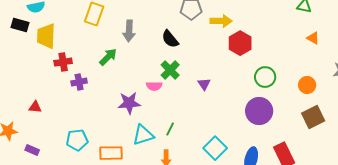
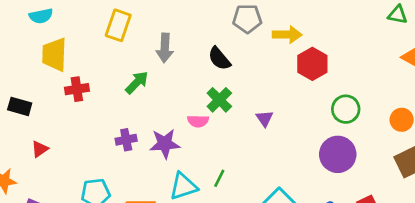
black rectangle: (20, 25) -> (20, 106), moved
purple cross: (79, 82) -> (126, 140), moved
red triangle: (35, 107) -> (40, 149), turned -40

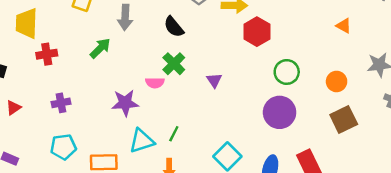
purple cross: (126, 140) -> (61, 103), moved

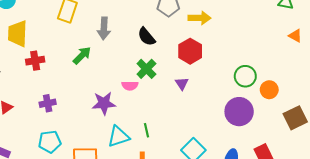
red hexagon: (257, 32) -> (190, 51), moved
orange circle: (337, 81) -> (269, 90), moved
green line: (174, 134) -> (146, 130), turned -40

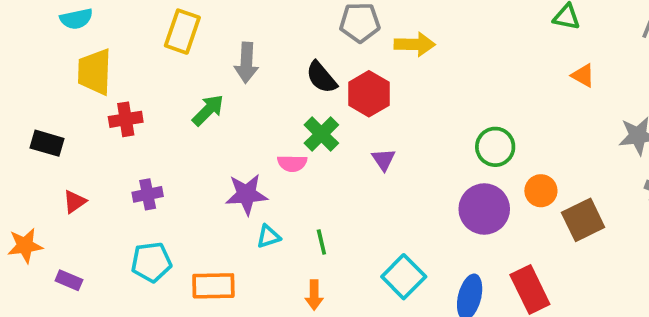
red hexagon: (190, 51) -> (369, 94), moved
orange circle: (269, 90) -> (541, 191), moved
cyan triangle: (118, 137) -> (268, 236), moved, size x0.6

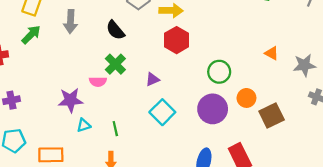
orange triangle: (583, 75) -> (272, 53), moved
red hexagon: (369, 94) -> (177, 40), moved
green arrow: (208, 110) -> (31, 35), moved
purple triangle: (384, 160) -> (152, 79), turned 40
cyan square: (404, 277) -> (162, 112), moved

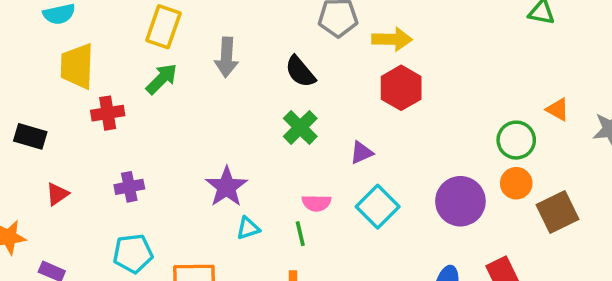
green circle: (219, 72) -> (516, 140), moved
pink semicircle: (98, 82) -> (316, 203), moved
purple star: (71, 100) -> (226, 187), turned -30

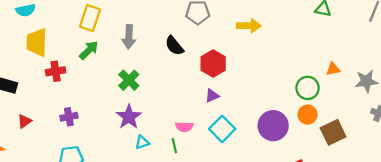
yellow arrow: (392, 39) -> (249, 26), moved
red hexagon: (401, 88) -> (213, 63), moved
orange triangle: (558, 109) -> (333, 69), turned -40
green cross: (300, 127) -> (129, 80), moved

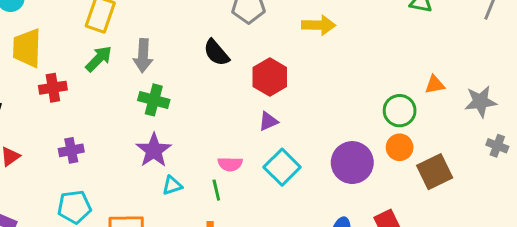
gray arrow: (129, 37) -> (143, 56), moved
green cross: (129, 80) -> (154, 100), turned -30

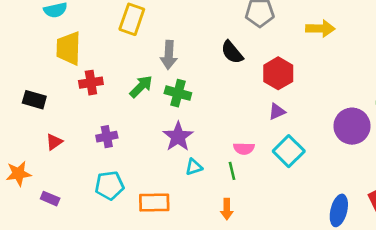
green arrow: (99, 59) -> (141, 87), moved
purple circle: (352, 163) -> (352, 126), moved

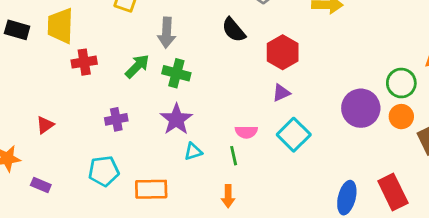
black rectangle: (34, 100) -> (17, 30), moved
purple cross: (107, 137) -> (116, 119), moved

